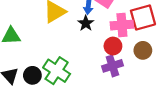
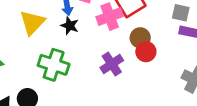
red circle: (113, 46) -> (146, 52), moved
green cross: (57, 71) -> (54, 65), moved

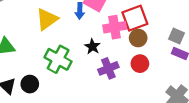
black star: (70, 26) -> (92, 47), moved
brown circle: (140, 38) -> (138, 38), moved

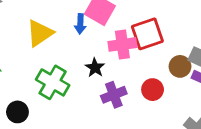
brown circle: (138, 38) -> (180, 66), moved

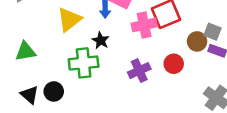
black star: (95, 68) -> (101, 41), moved
green cross: (53, 82) -> (84, 63), turned -32

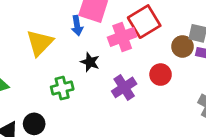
black star: (101, 41) -> (90, 62), moved
green cross: (84, 63) -> (62, 88), size x0.7

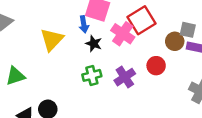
pink cross: (122, 37) -> (123, 34), turned -35
black star: (90, 62) -> (94, 44), moved
green cross: (62, 88) -> (92, 75), moved

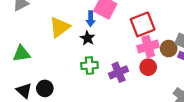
pink cross: (123, 34) -> (148, 46), moved, turned 30
black star: (94, 44) -> (87, 38), moved

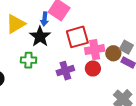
red square: (143, 24) -> (77, 37), moved
black star: (87, 38) -> (40, 37), size x1.5
green cross: (89, 65) -> (28, 60), moved

